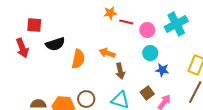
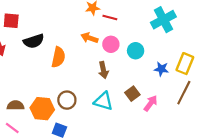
pink circle: (147, 30) -> (111, 44), moved
orange arrow: (107, 53) -> (89, 38), moved
blue star: (162, 70) -> (161, 69), moved

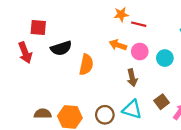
brown circle: (67, 100) -> (105, 115), moved

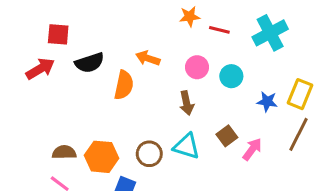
orange star: (121, 14) -> (190, 16), moved
red line: (139, 24) -> (219, 30), moved
orange arrow: (118, 45) -> (148, 58), moved
red arrow: (25, 53) -> (40, 69), turned -100

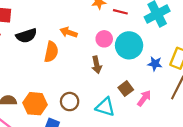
cyan circle: (231, 76) -> (129, 45), size x1.6
cyan triangle: (187, 146) -> (105, 107), moved

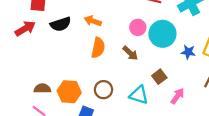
orange arrow: (69, 32) -> (93, 21), moved
orange semicircle: (51, 52) -> (98, 48), moved
brown arrow: (97, 65) -> (130, 53), turned -35
pink arrow: (144, 98) -> (178, 96), moved

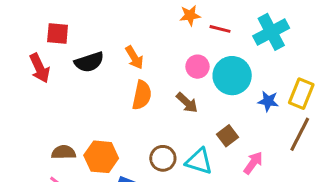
orange arrow: (93, 21) -> (134, 58), turned -140
red arrow: (25, 28) -> (40, 68), turned 96
brown circle: (103, 90) -> (163, 158), moved

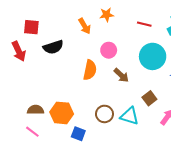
orange star: (190, 15) -> (107, 15), moved
orange arrow: (134, 58) -> (85, 26), moved
pink circle: (197, 67) -> (109, 50), moved

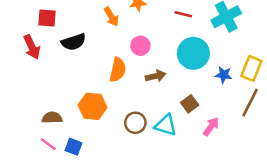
brown arrow: (121, 75) -> (156, 76), turned -56
orange hexagon: (62, 113) -> (92, 106), moved
blue square: (78, 134) -> (74, 147), moved

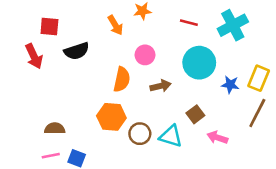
orange hexagon: (92, 106) -> (111, 117), moved
pink arrow: (211, 127) -> (217, 138), turned -108
pink line: (48, 144) -> (51, 156), turned -48

